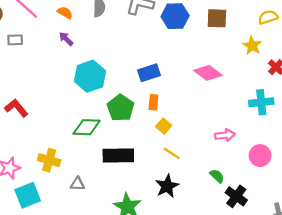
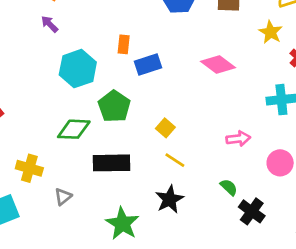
orange rectangle: (153, 102) -> (124, 44), moved
gray triangle: (77, 184) -> (63, 197), turned -42

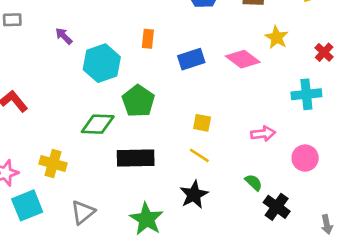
purple arrow: (50, 24) -> (64, 36), moved
yellow star: (271, 32) -> (277, 37), moved
blue rectangle: (148, 65) -> (191, 59), moved
yellow square: (165, 128) -> (202, 123), moved, turned -30
gray triangle: (63, 197) -> (83, 212), moved, size x1.4

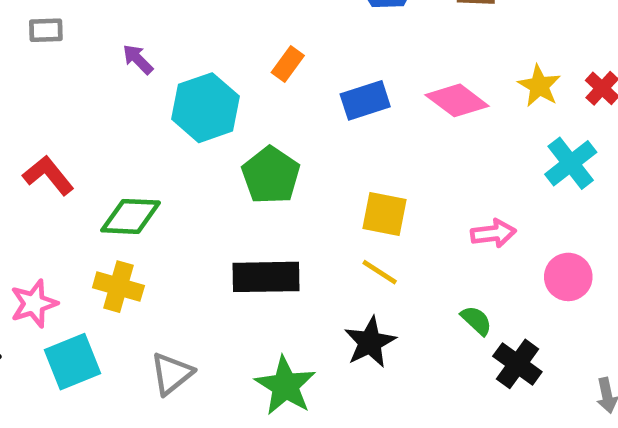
yellow star: (277, 37) -> (539, 86), moved
orange rectangle: (148, 39) -> (288, 64), turned 30
cyan cross: (306, 94) -> (571, 163), turned -32
yellow square: (202, 123) -> (384, 214), size x1.4
green diamond: (98, 124) -> (131, 216), moved

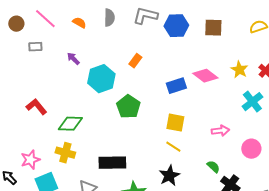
blue rectangle: (365, 100) -> (176, 86), moved
black rectangle: (266, 277) -> (112, 163), moved

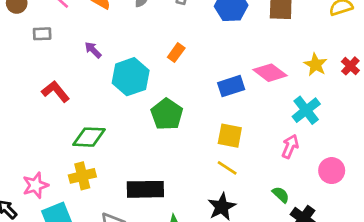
cyan cross: (252, 102) -> (306, 110), moved
red L-shape: (36, 107) -> (56, 91), moved
pink arrow: (220, 131) -> (290, 146), turned -60
yellow cross: (65, 153) -> (82, 176), turned -30

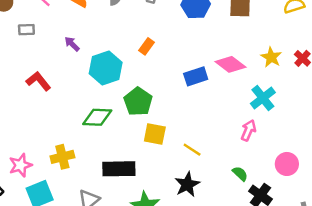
yellow square: (230, 136) -> (155, 134), moved
green diamond: (89, 137) -> (97, 117), moved
pink circle: (332, 171) -> (287, 164), moved

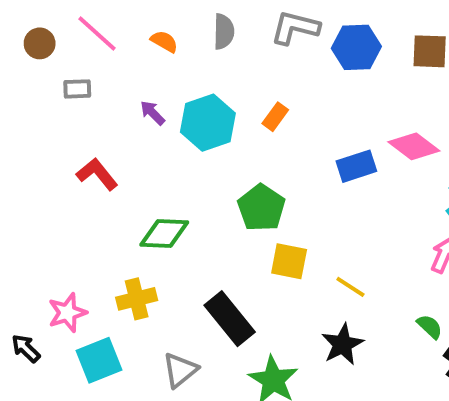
cyan hexagon: (106, 68) -> (208, 123), moved
green diamond: (97, 117) -> (164, 233), moved
black rectangle: (119, 169) -> (230, 319), turned 52

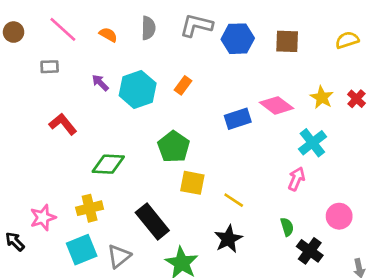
brown circle: (40, 43) -> (14, 32), moved
green semicircle: (430, 327) -> (287, 227), turned 30
cyan square: (99, 360) -> (82, 250), moved

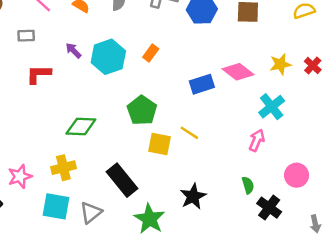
yellow star: (322, 97) -> (280, 64), turned 30
red L-shape: (63, 124) -> (39, 74), moved, turned -50
yellow line: (234, 200) -> (189, 133), moved
cyan square: (82, 250) -> (56, 206), turned 32

